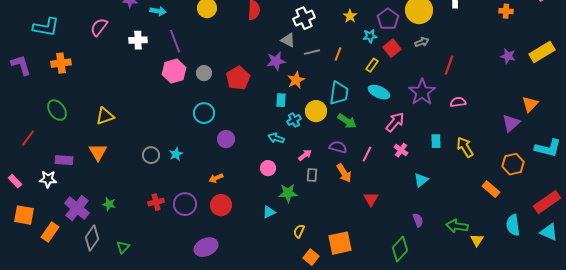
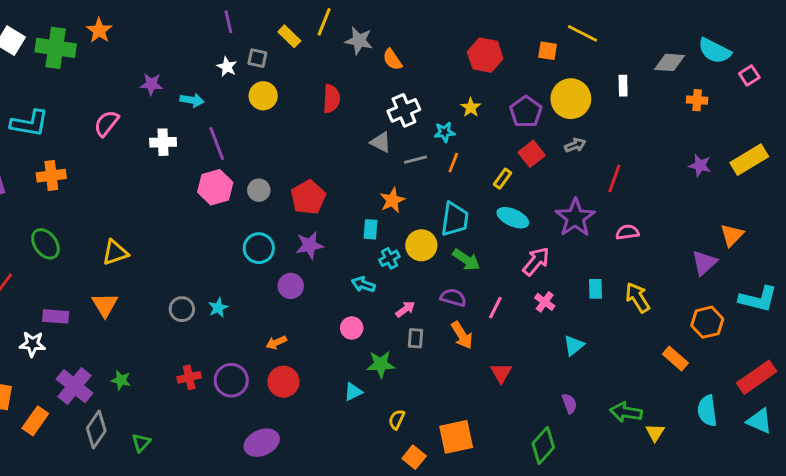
cyan star: (370, 36) -> (445, 132), moved
purple star: (276, 61) -> (310, 245), moved

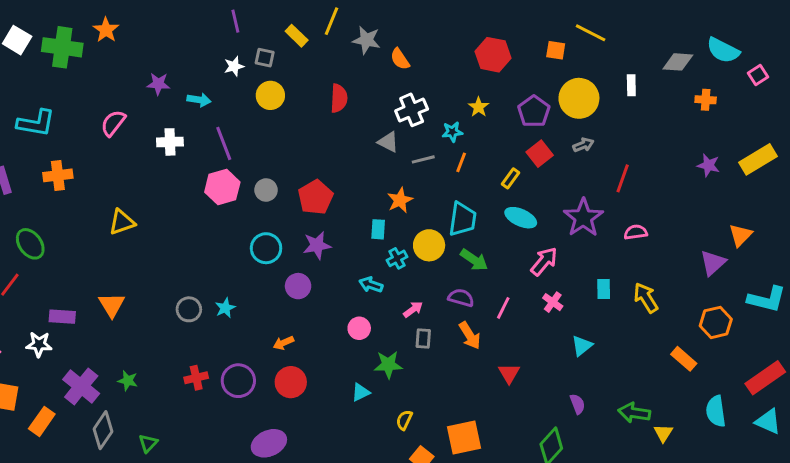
white star: (227, 67) -> (234, 66), turned 30
green ellipse: (45, 244) -> (30, 244), moved
yellow triangle: (115, 253) -> (122, 222), moved

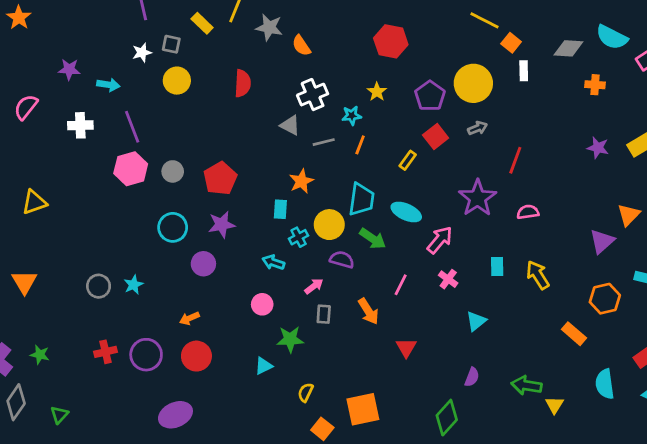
orange square: (556, 50) -> (511, 43), moved, turned 30
cyan ellipse: (521, 218) -> (406, 212), moved
purple semicircle: (461, 298) -> (342, 260), moved
purple semicircle: (577, 404) -> (472, 377), turned 42

